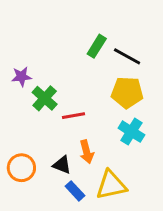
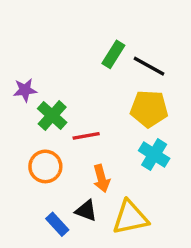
black triangle: (62, 165) -> (86, 211), moved
orange circle: (21, 168) -> (45, 166), moved
blue rectangle: (75, 191) -> (57, 224), moved

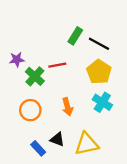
yellow pentagon: (149, 109) -> (99, 72), turned 30
red line: (86, 136) -> (57, 65), moved
orange arrow: (101, 178) -> (67, 107), moved

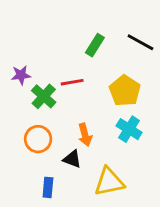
black line: (99, 44) -> (140, 42), moved
black triangle: (57, 139) -> (72, 159), moved
blue rectangle: (38, 148) -> (48, 187), turned 48

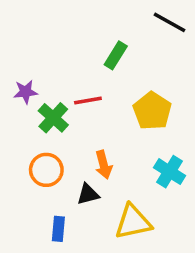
black line: (140, 42) -> (170, 22), moved
cyan cross: (129, 129) -> (170, 172), moved
black triangle: (72, 159) -> (88, 194), turned -36

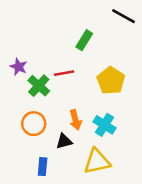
purple star: (25, 92) -> (19, 67), turned 30
cyan cross: (170, 172) -> (105, 125), moved

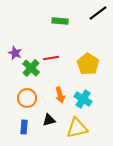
black line: (123, 16) -> (98, 13), turned -66
green rectangle: (84, 40) -> (60, 21), moved, turned 63
black triangle: (64, 141) -> (49, 120), moved
blue rectangle: (43, 167) -> (24, 127), moved

